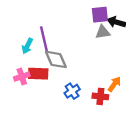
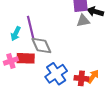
orange arrow: (114, 84) -> (93, 76), moved
blue cross: (72, 91) -> (56, 74), size x1.5

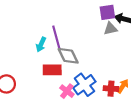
pink cross: (11, 61) -> (67, 91), moved, turned -32

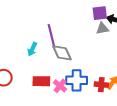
cyan arrow: (41, 44) -> (32, 49), moved
red rectangle: (52, 70) -> (41, 81), moved
blue cross: (84, 85) -> (77, 80), turned 35

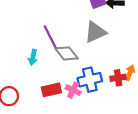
gray triangle: (102, 28) -> (95, 32), moved, size x1.5

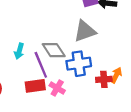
purple line: (51, 38) -> (41, 65), moved
blue cross: (90, 80) -> (79, 64), moved

